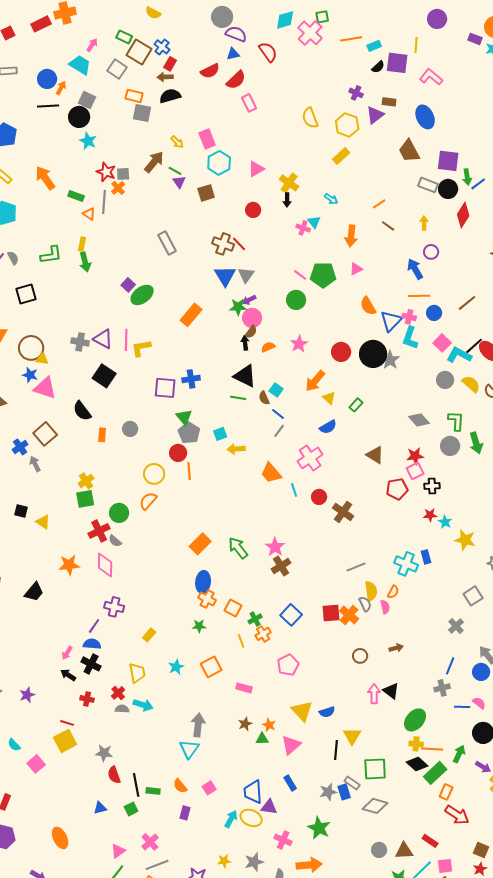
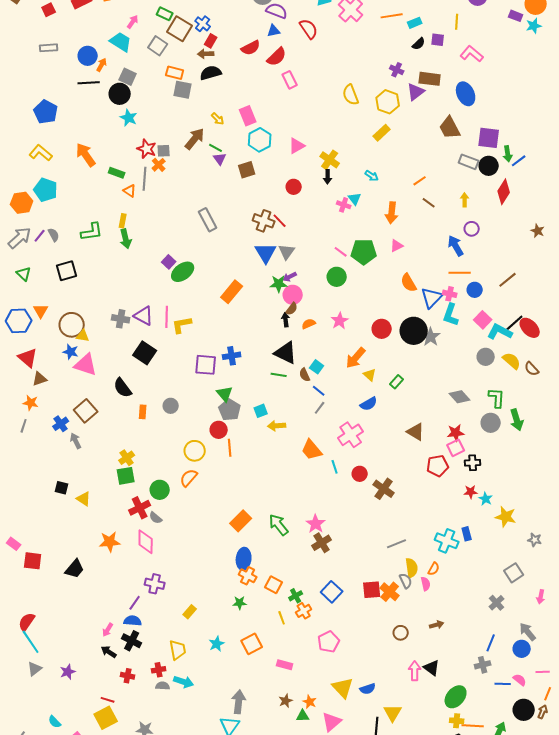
purple square: (397, 63) -> (438, 40), size x0.6
brown rectangle: (389, 102) -> (430, 79), size x1.5
red cross: (118, 693) -> (159, 670), turned 32

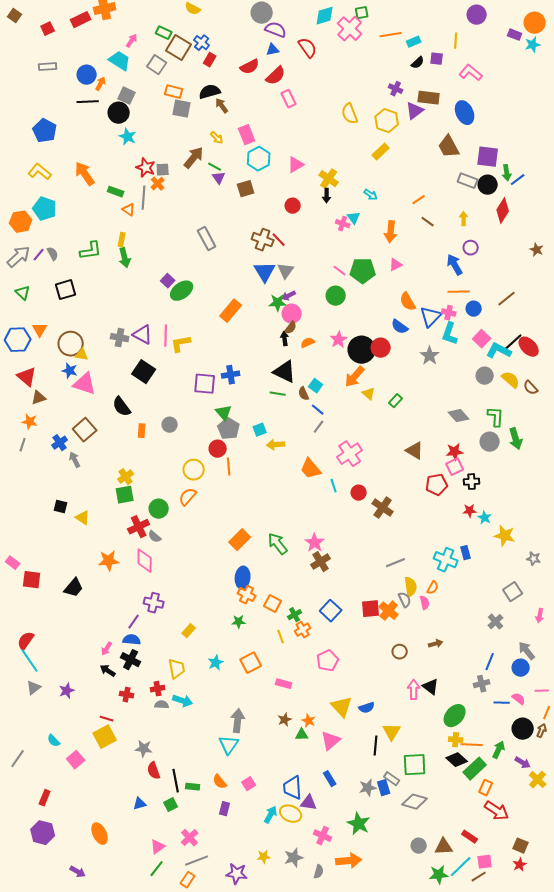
brown arrow: (206, 54) -> (222, 106), moved, turned 56
black circle: (414, 331) -> (362, 350), moved
blue semicircle: (369, 404) -> (400, 327), moved, turned 66

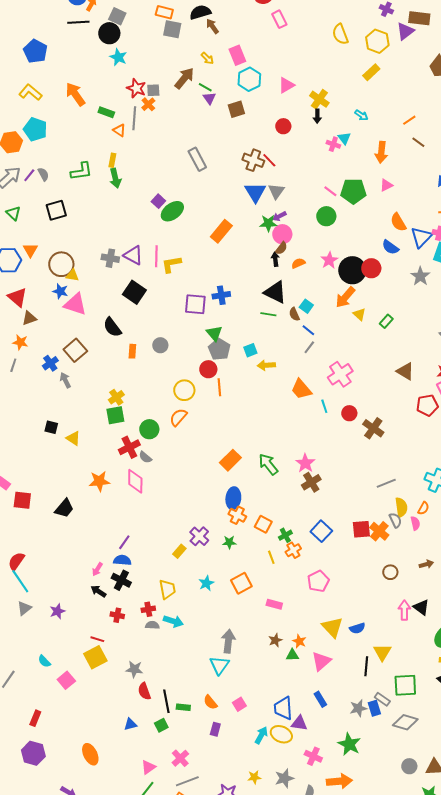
purple cross: (154, 603) -> (199, 536), moved, turned 30

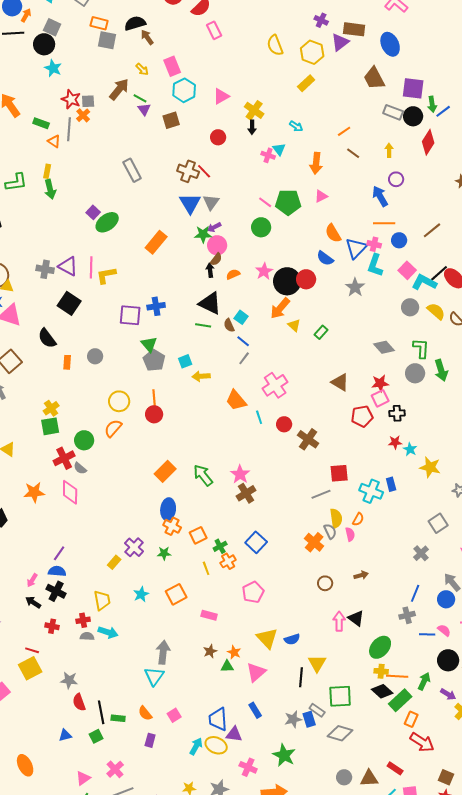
red circle: (208, 369) -> (154, 414), moved
orange square: (263, 524) -> (198, 535), turned 36
red square: (361, 529) -> (339, 473), moved

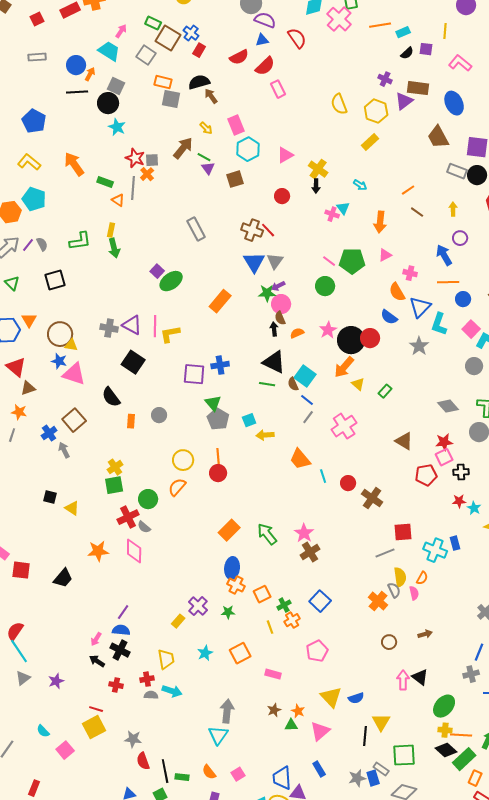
pink cross: (374, 244) -> (410, 273), moved
brown semicircle: (216, 259) -> (280, 318), turned 120
cyan square: (241, 317) -> (305, 376), size x1.5
pink cross: (275, 385) -> (344, 426), moved

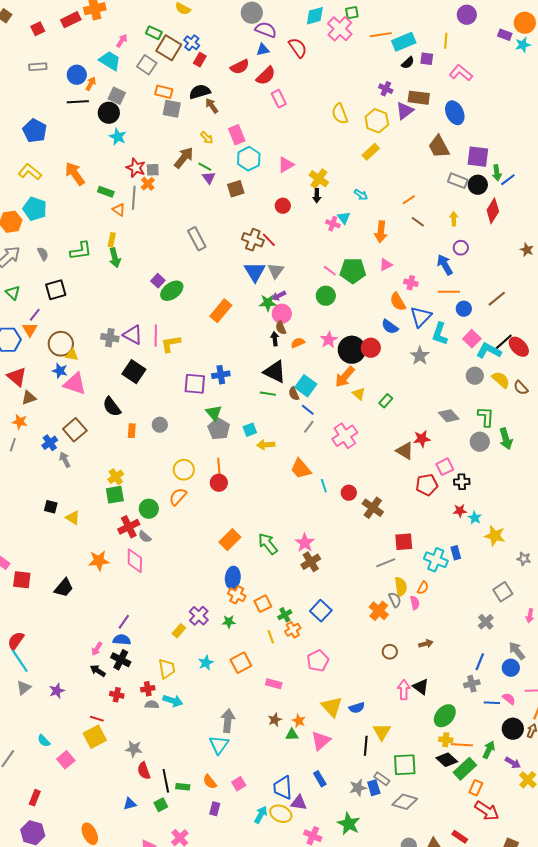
cyan rectangle: (403, 32) -> (404, 42), size x1.6
purple line: (28, 245) -> (35, 315), moved
red star: (444, 442) -> (422, 439), moved

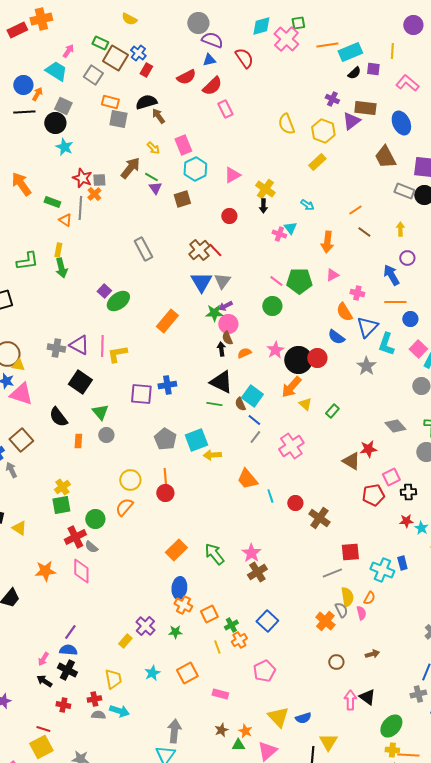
brown cross: (253, 240) -> (199, 250), turned 30
green triangle: (214, 413) -> (100, 412), moved
cyan square: (250, 430) -> (196, 440), size x1.6

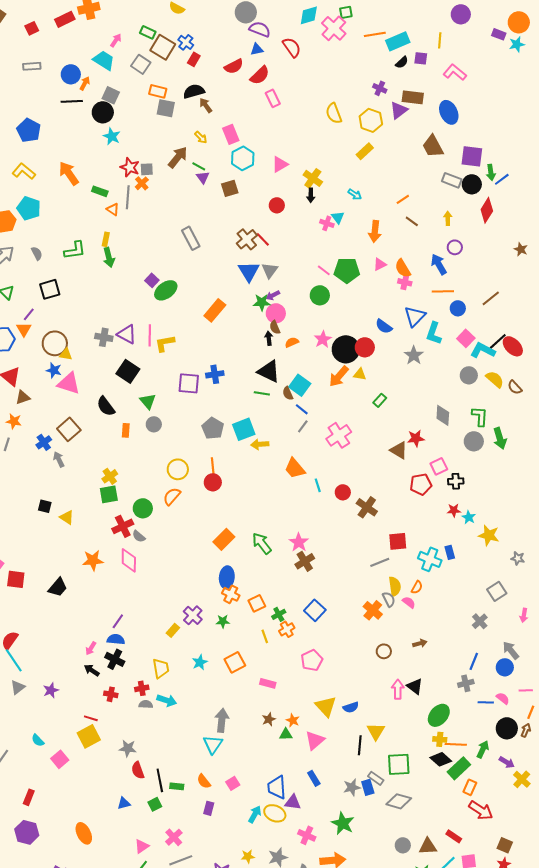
orange semicircle: (344, 312) -> (403, 268), moved
yellow triangle: (305, 404) -> (360, 374), moved, turned -32
gray diamond: (395, 426) -> (443, 415), turned 45
pink semicircle: (361, 613) -> (409, 602), turned -40

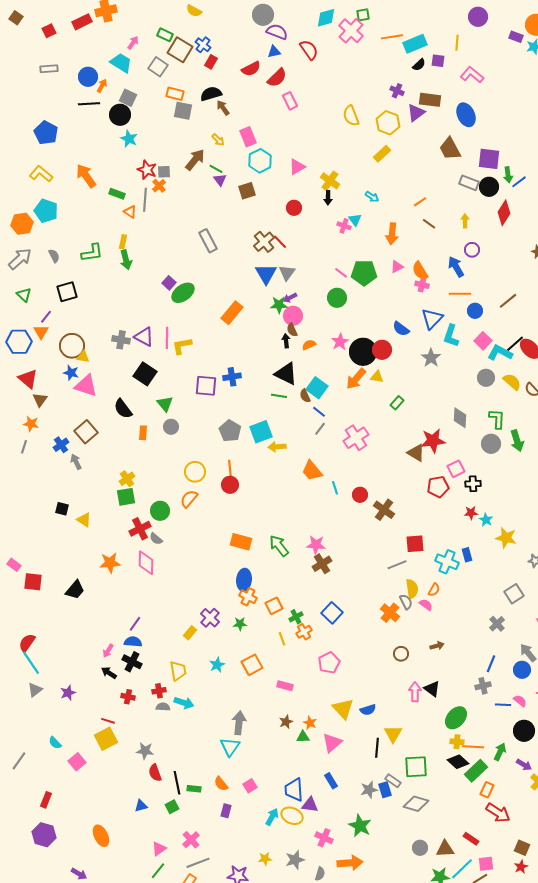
brown triangle: (23, 397) -> (40, 400), turned -35
red star: (416, 438) -> (433, 441), size x1.4
orange rectangle: (224, 539) -> (241, 542), turned 60
pink star: (299, 542) -> (316, 545), turned -30

